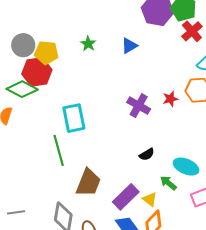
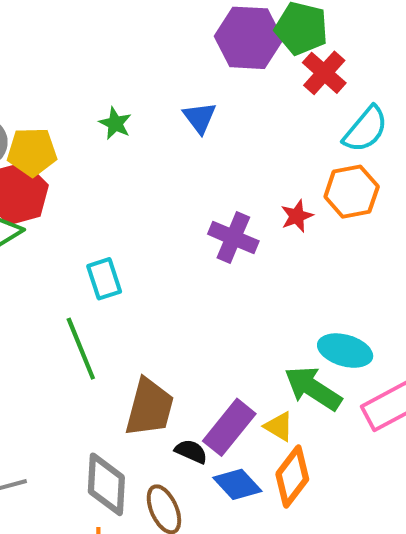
blue triangle: (129, 46) -> (200, 118), turned -30
cyan rectangle: (74, 118) -> (104, 279), size x0.7
black semicircle: (147, 154) -> (191, 451), moved, turned -119
green arrow: (168, 183) -> (313, 388), size x1.6

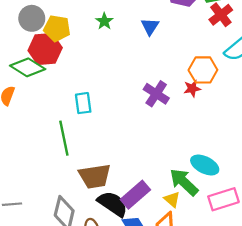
orange hexagon: (352, 192) -> (203, 70), moved
brown trapezoid: (149, 407) -> (95, 176), turned 56
yellow triangle: (279, 426) -> (172, 199), moved
black semicircle: (191, 451) -> (113, 204), size x1.8

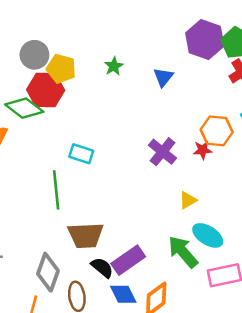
cyan rectangle: (83, 103) -> (81, 154), turned -70
yellow triangle: (172, 199) -> (188, 200), moved, turned 42
black semicircle: (113, 204) -> (102, 268), size x0.7

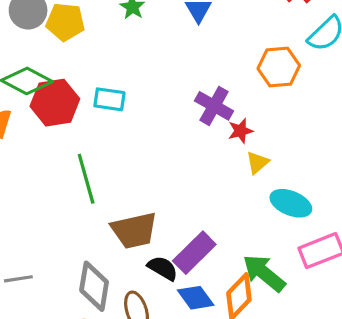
red hexagon: (46, 90) -> (55, 103), moved
red star: (203, 150) -> (240, 131), moved
cyan rectangle: (81, 154) -> (109, 99), moved
green arrow: (183, 252) -> (264, 273), moved

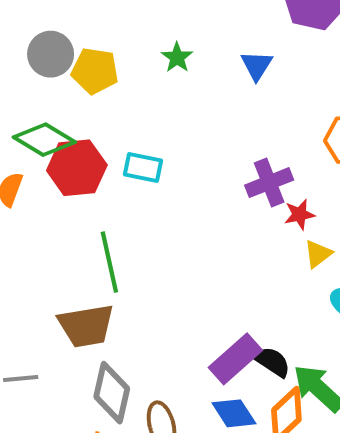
purple cross: (214, 106) -> (269, 183), turned 36
brown trapezoid: (134, 230) -> (86, 326), moved
black semicircle: (163, 268) -> (272, 362), moved

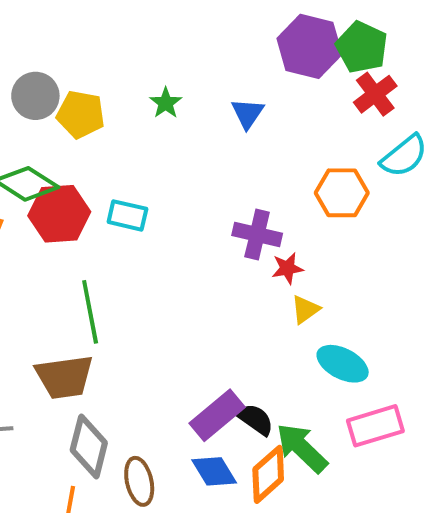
purple cross: (269, 183) -> (257, 234), turned 33

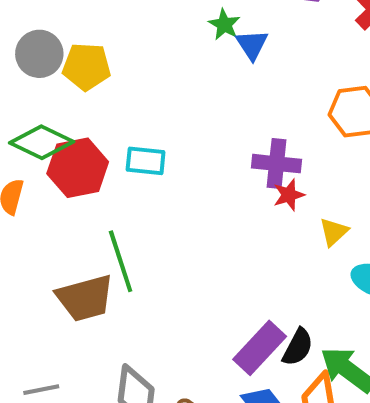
green star: (166, 103) -> (224, 24), moved
red star: (287, 268) -> (289, 195), moved
brown trapezoid: (64, 377) -> (85, 298), moved
black semicircle: (255, 419) -> (298, 347), turned 90

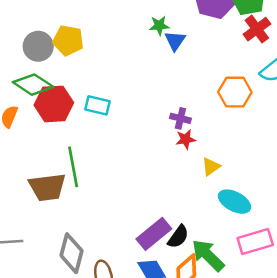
green star: (224, 24) -> (159, 26), turned 30
gray circle: (39, 54) -> (38, 46), moved
purple cross: (277, 164) -> (180, 118), size x0.7

